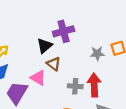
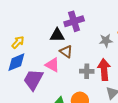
black triangle: (45, 46) -> (57, 35), turned 42

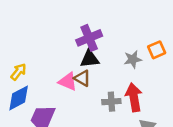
black triangle: (57, 35) -> (90, 59), moved
pink triangle: (52, 65) -> (68, 82), moved

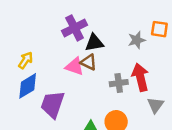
purple cross: (89, 38) -> (75, 28), moved
orange square: (157, 50) -> (159, 29), turned 36

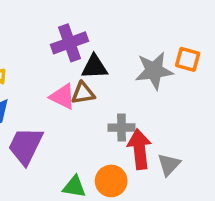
gray star: (137, 40) -> (154, 71), size x1.5
brown triangle: (89, 62) -> (83, 93), turned -42
red arrow: (140, 77) -> (139, 149), moved

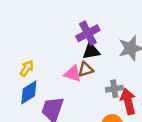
purple cross: (70, 43) -> (88, 33), moved

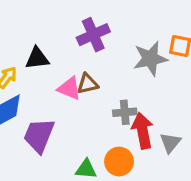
black triangle: (91, 51) -> (37, 58), moved

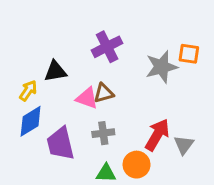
gray cross: (125, 112) -> (103, 133), moved
red arrow: (143, 131) -> (157, 135), turned 44
purple trapezoid: (39, 135) -> (60, 144), turned -33

